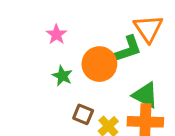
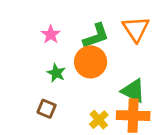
green L-shape: (128, 49) -> (96, 36), moved
brown square: (83, 114) -> (47, 109), moved

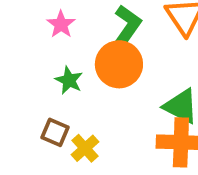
green L-shape: (96, 36) -> (127, 26), turned -36
yellow cross: (99, 120) -> (85, 148), moved

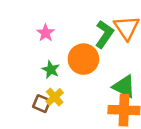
green L-shape: (127, 26) -> (104, 34), moved
yellow cross: (85, 148) -> (55, 97), moved

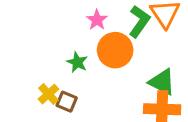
pink star: (46, 33) -> (97, 20), moved
yellow cross: (55, 97) -> (48, 94), moved

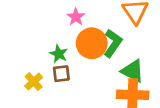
green L-shape: (139, 21) -> (113, 43), moved
brown square: (67, 102) -> (61, 74), moved, turned -30

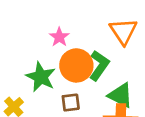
green star: (59, 54) -> (41, 77), size x1.5
brown square: (61, 74) -> (71, 102), moved

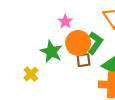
brown square: (71, 102) -> (83, 60), moved

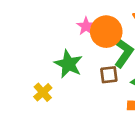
orange circle: (78, 43) -> (106, 32), moved

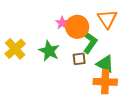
yellow cross: (43, 92) -> (15, 49), moved, size x1.5

